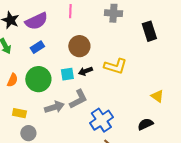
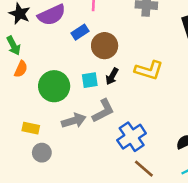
blue rectangle: (37, 47) -> (80, 32), moved
black arrow: (85, 71) -> (112, 76), turned -40
orange semicircle: (12, 80) -> (21, 69), moved

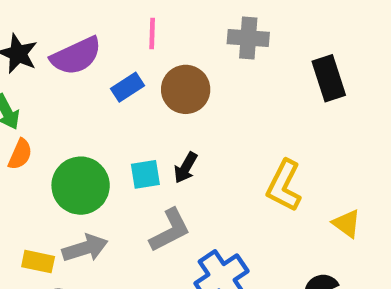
brown circle: (105, 46) -> (186, 89), moved
yellow L-shape: (149, 70) -> (284, 186), moved, turned 100
gray arrow: (74, 121) -> (85, 248), moved

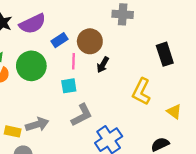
pink line: (152, 34) -> (73, 61), moved
black rectangle: (329, 78) -> (165, 54), moved
black arrow: (186, 168) -> (103, 65), moved
green circle: (81, 186) -> (31, 66), moved

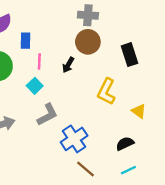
blue rectangle: (59, 40) -> (25, 41), turned -56
brown circle: (90, 41) -> (88, 42), moved
cyan square: (69, 86) -> (35, 86), turned -35

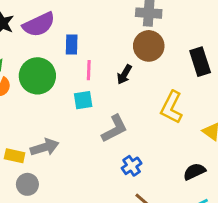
cyan square: (35, 86) -> (83, 100), turned 35
gray L-shape: (47, 115) -> (114, 129), moved
blue cross: (74, 139) -> (132, 166), size x0.6

